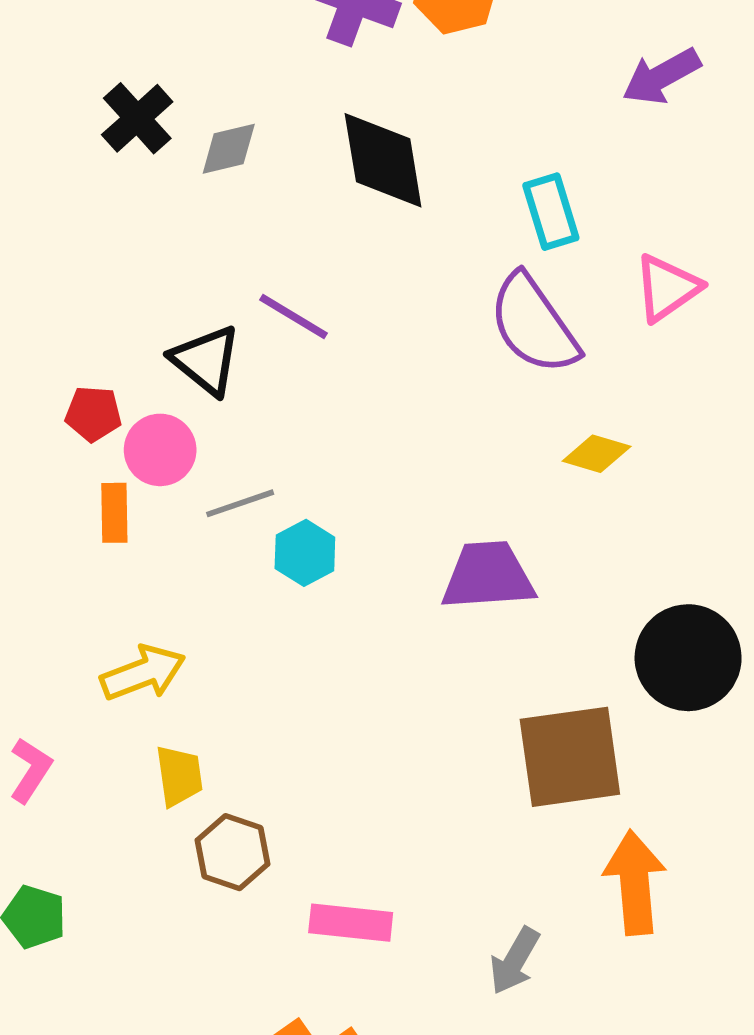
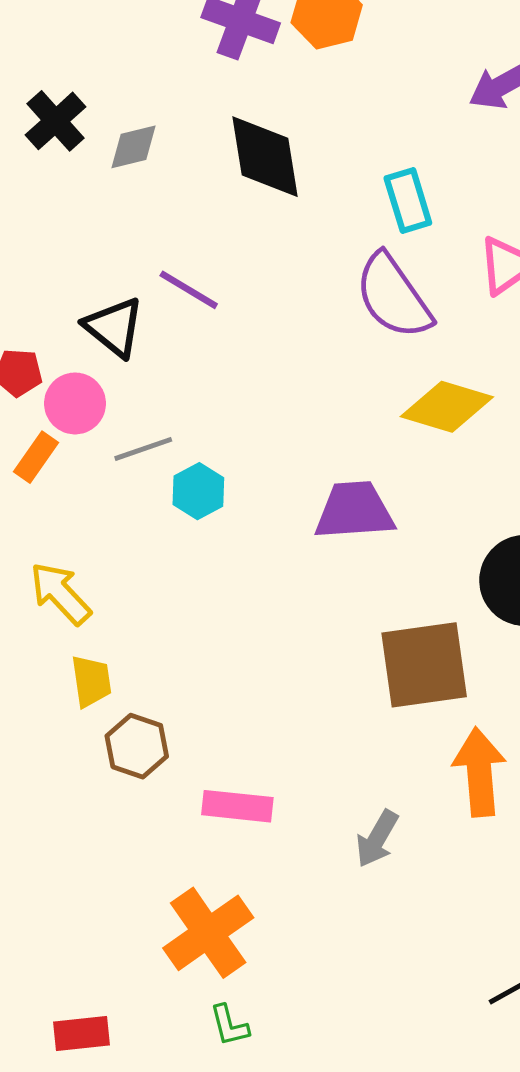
yellow diamond: (597, 454) -> (447, 407), size x1.6
orange rectangle: (114, 513) -> (36, 457), turned 36
yellow arrow: (143, 673) -> (60, 593), turned -112

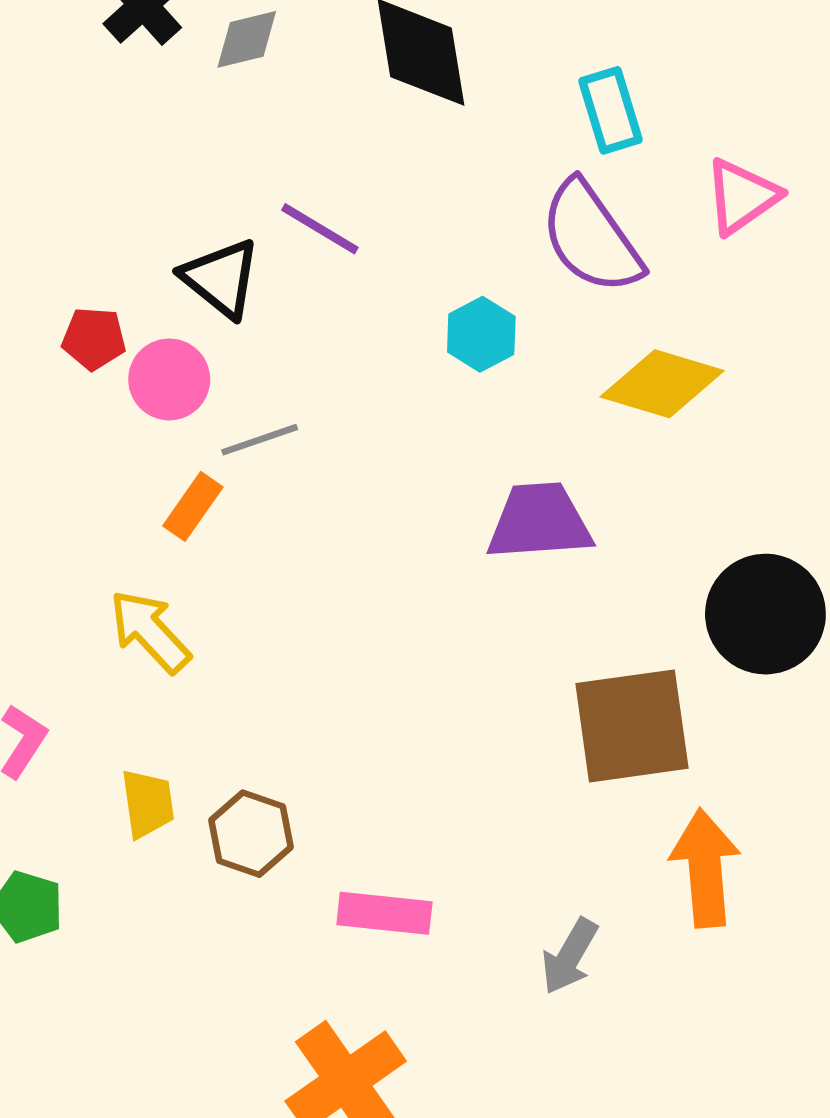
orange rectangle: (36, 457) -> (193, 506), moved
cyan hexagon: (198, 491) -> (481, 334), moved
yellow trapezoid: (91, 681) -> (148, 803), moved

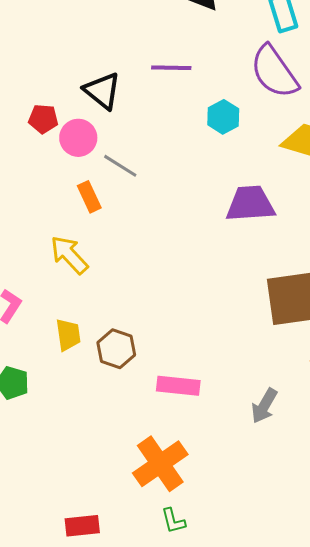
purple line: (320, 229) -> (171, 68), moved, turned -30
gray line: (260, 440) -> (120, 166), turned 51
orange rectangle: (193, 506) -> (89, 197), turned -60

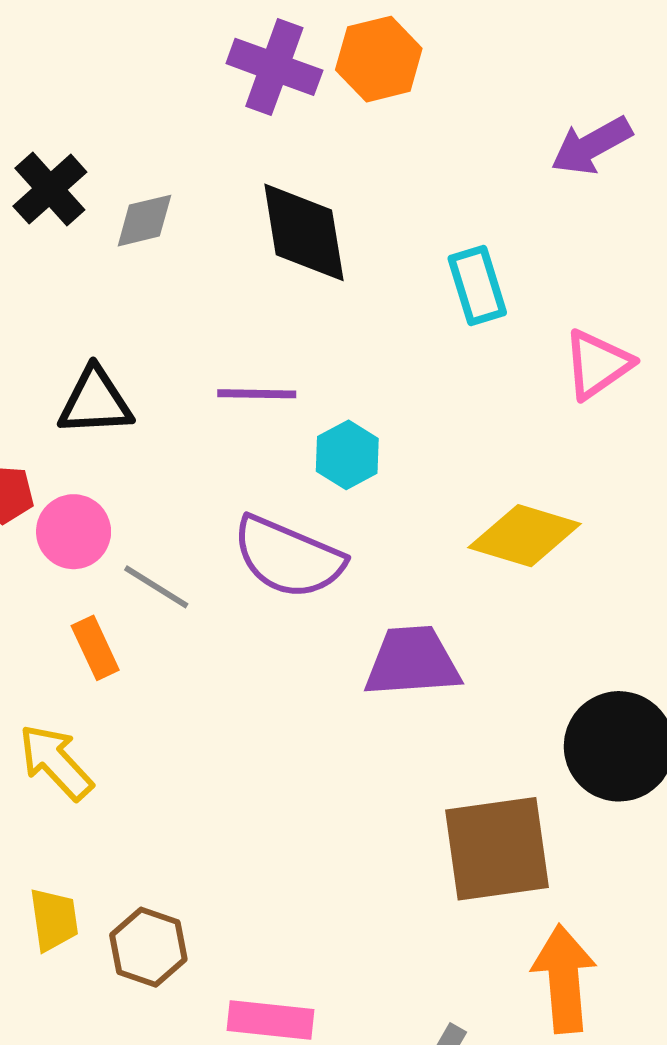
purple semicircle: (274, 72) -> (288, 557), moved, turned -32
black triangle: (102, 91) -> (95, 402), moved, turned -42
cyan hexagon: (223, 117) -> (347, 455), moved

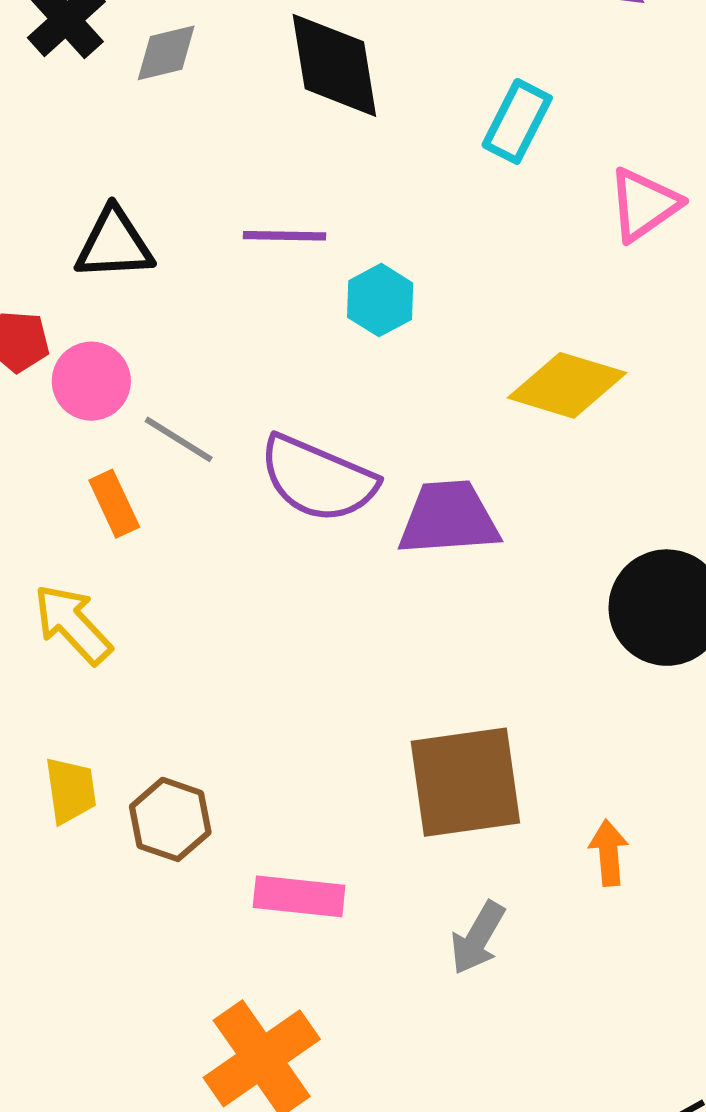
cyan rectangle: (477, 286) -> (517, 121), turned 44
purple semicircle: (288, 557) -> (318, 479), moved
brown square: (497, 849) -> (465, 782), moved
orange arrow: (564, 979) -> (609, 853), size x0.6

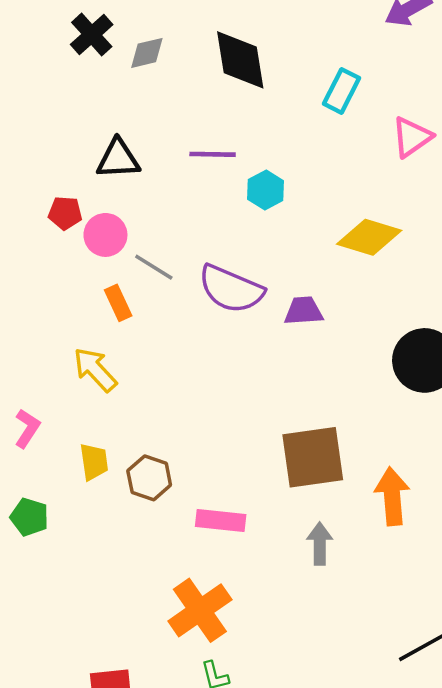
purple trapezoid: (449, 518) -> (304, 311), size x0.7
orange arrow: (609, 853) -> (392, 496), size x1.6
gray arrow: (478, 938) -> (320, 544), turned 150

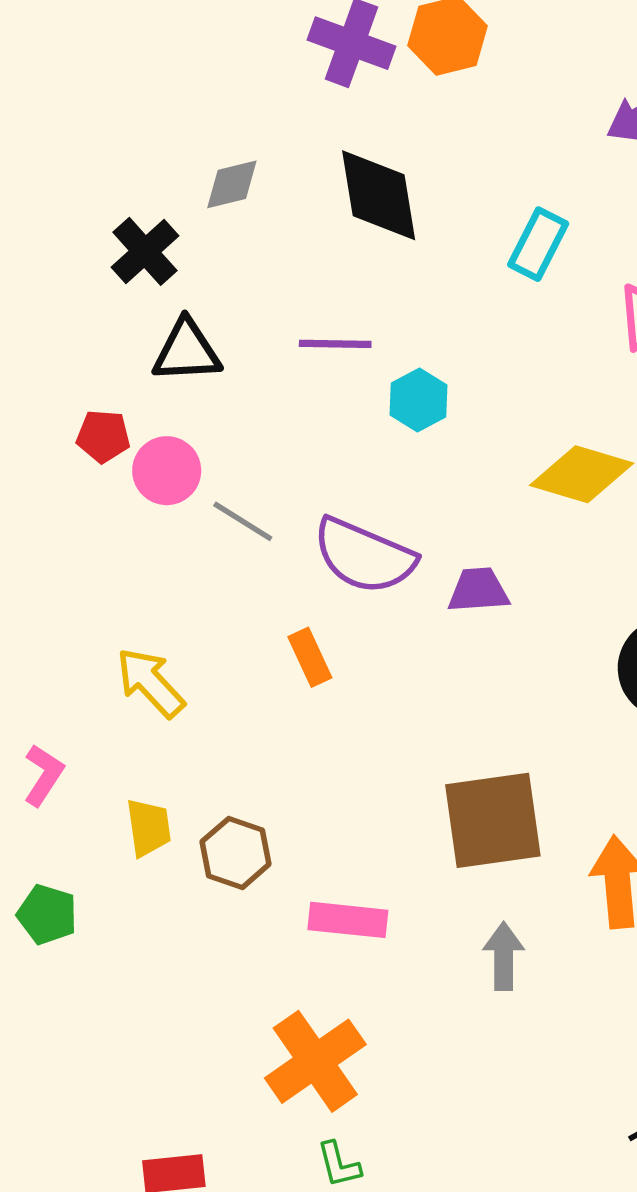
black cross: (92, 35) -> (145, 251), moved
orange rectangle: (118, 303) -> (310, 657), moved

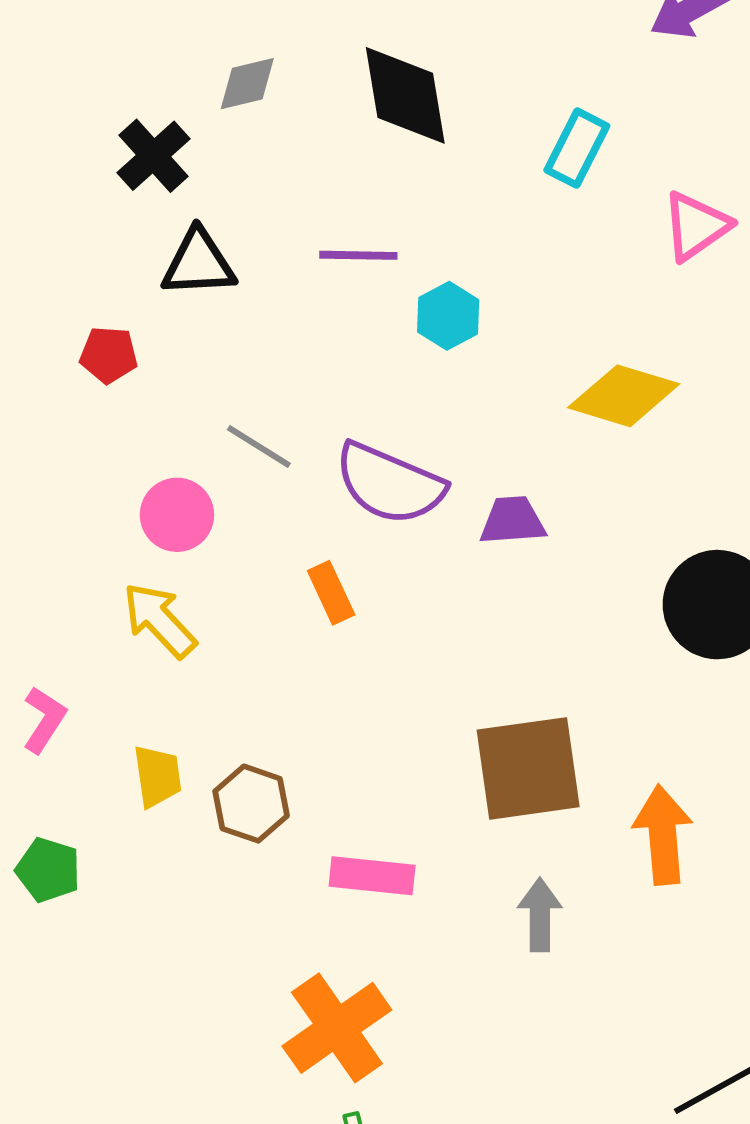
pink circle: (167, 471) -> (177, 515), moved

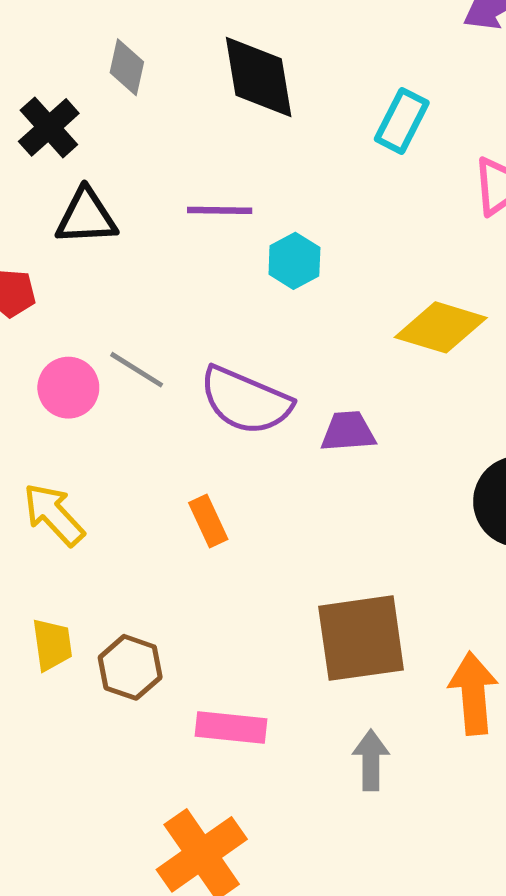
gray diamond: (247, 84) -> (127, 67), turned -64
pink circle: (177, 515) -> (68, 388), moved
orange rectangle: (331, 593) -> (208, 521), moved

